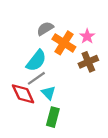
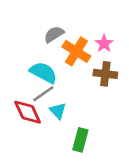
cyan semicircle: (36, 61) -> (43, 73), turned -100
brown cross: (88, 62) -> (105, 74), turned 30
green rectangle: (53, 117) -> (80, 140), moved

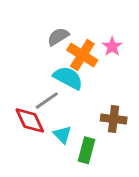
cyan semicircle: (43, 73) -> (68, 78), moved
brown cross: (105, 74) -> (114, 119), moved
cyan triangle: (58, 111) -> (62, 135), moved

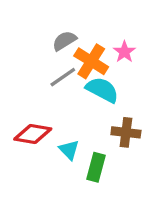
cyan semicircle: (68, 78) -> (102, 90), moved
gray line: (47, 101) -> (63, 77), moved
red diamond: (30, 120) -> (33, 134), turned -56

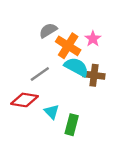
gray line: (63, 77) -> (40, 74), moved
brown cross: (126, 132) -> (94, 75), moved

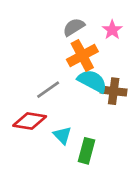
gray semicircle: (48, 30) -> (74, 27), moved
pink star: (93, 39) -> (112, 30), moved
orange cross: (68, 46) -> (82, 55), turned 30

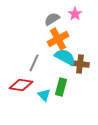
pink star: (112, 30) -> (75, 14), moved
gray line: (48, 90) -> (34, 63), turned -30
green rectangle: (87, 151) -> (61, 87), moved

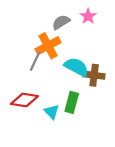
orange cross: (58, 39) -> (48, 46), moved
gray line: (34, 63) -> (35, 61), moved

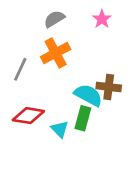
gray semicircle: (61, 22) -> (54, 19), moved
gray line: (35, 61) -> (20, 69), moved
cyan semicircle: (76, 67) -> (88, 95), moved

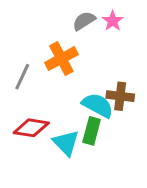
gray semicircle: (54, 19) -> (84, 21), moved
cyan triangle: (60, 129) -> (66, 143), size x1.4

